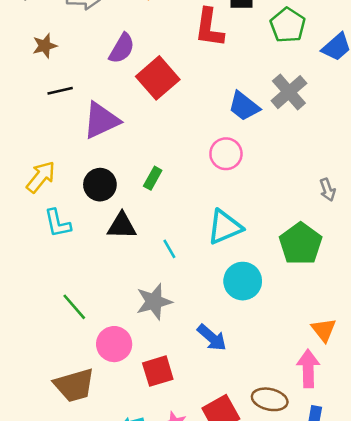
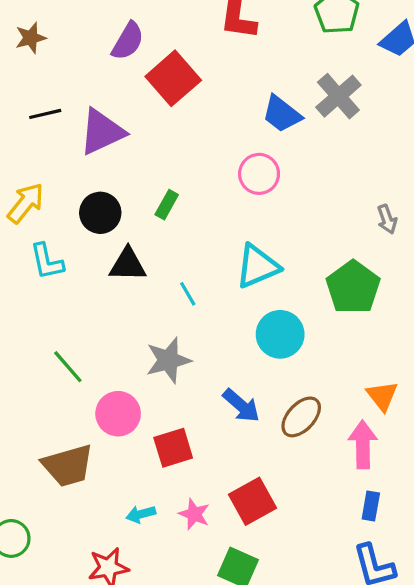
black line: (60, 91) -> (45, 114), moved
brown ellipse: (270, 399) -> (301, 417), moved, turned -60

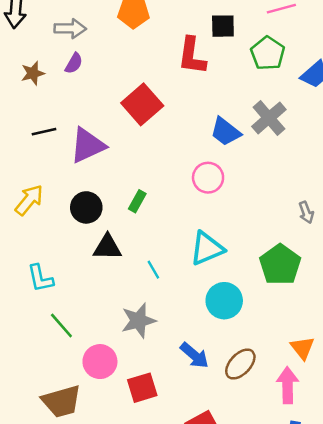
purple semicircle: (128, 41) -> (74, 63), moved, size x0.7
cyan L-shape: (47, 261) -> (40, 278), moved

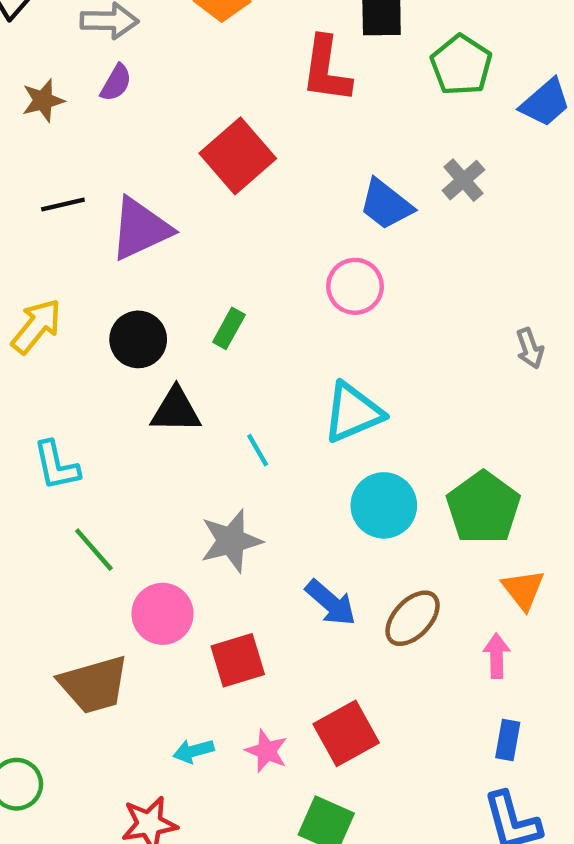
gray cross: (269, 118) -> (463, 180), size x0.7
green pentagon: (280, 265) -> (483, 508), moved
pink arrow: (288, 385) -> (497, 656), size x0.7

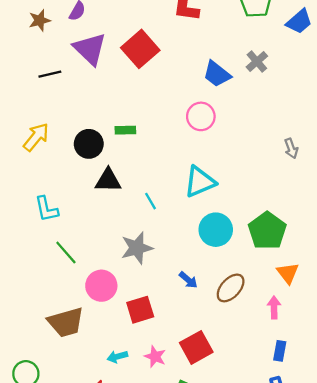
purple triangle: (140, 229) -> (90, 49), moved, turned -51
green rectangle: (229, 328) -> (125, 130), moved, turned 60
blue arrow: (331, 603) -> (188, 280), size x0.7

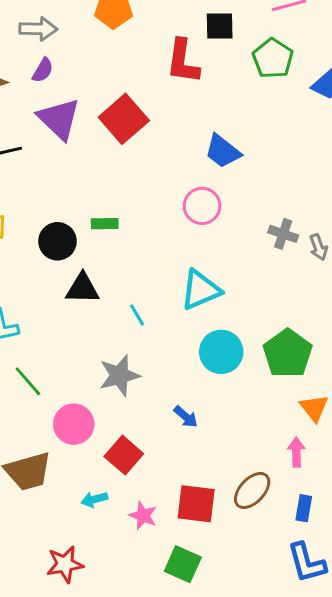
gray cross: (257, 62) -> (283, 234), moved, turned -30
brown ellipse: (231, 288) -> (252, 490), moved
red square: (140, 310) -> (124, 455), turned -32
red square: (196, 347) -> (196, 504), turned 36
cyan arrow: (117, 357) -> (94, 499), moved

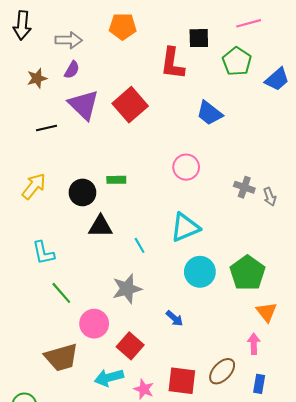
blue trapezoid: (223, 151) -> (209, 113), moved
cyan arrow: (94, 499) -> (109, 378), size x1.5

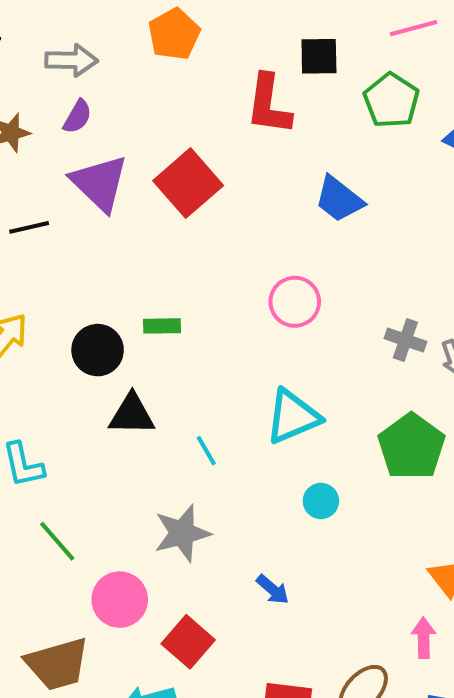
orange pentagon: (123, 26) -> (174, 34), turned -30
cyan circle: (200, 272) -> (321, 501), size x0.6
green pentagon: (247, 273) -> (411, 447), moved

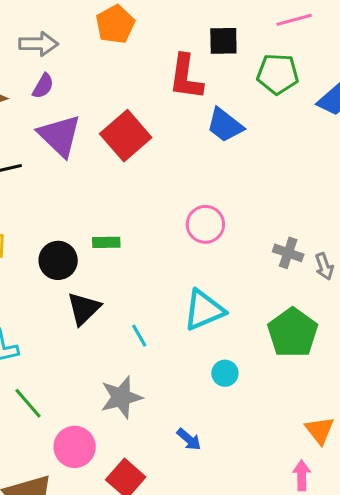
green pentagon: (391, 101) -> (278, 74), turned -30
blue trapezoid: (339, 199) -> (225, 125), moved
black triangle: (132, 414) -> (84, 309), turned -45

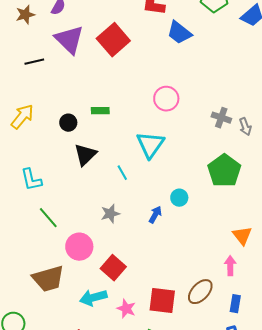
black circle: (58, 260) -> (68, 123), size x0.7
cyan triangle: (204, 310) -> (150, 145), moved, turned -32
gray star: (121, 397) -> (110, 214), size x0.7
blue arrow: (189, 439) -> (155, 215), moved, turned -102

